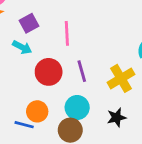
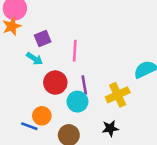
cyan circle: (77, 108) -> (77, 102), moved

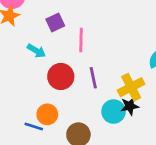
purple square: (43, 38) -> (55, 22), moved
cyan circle: (77, 102) -> (114, 112), moved
black star: (110, 128) -> (130, 106), moved

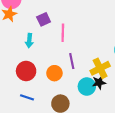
cyan arrow: (36, 51) -> (29, 41), turned 64
red circle: (61, 76) -> (26, 71), moved
orange circle: (47, 114) -> (54, 73), moved

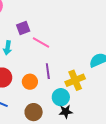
pink line: (63, 33) -> (41, 42), turned -66
black star: (99, 83) -> (66, 112), moved

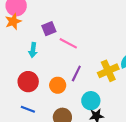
purple line: (48, 71) -> (76, 73), turned 35
yellow cross: (75, 80) -> (108, 71), moved

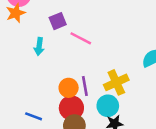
yellow cross: (108, 71) -> (116, 82), moved
purple line: (76, 73) -> (85, 86), moved, turned -35
red circle: (28, 82) -> (71, 108), moved

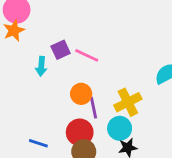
purple square: (58, 21) -> (61, 50), moved
orange circle: (69, 88) -> (81, 94), moved

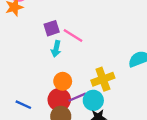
cyan arrow: (41, 66) -> (56, 49), moved
orange circle: (81, 94) -> (63, 81), moved
purple line: (93, 108) -> (77, 97), moved, turned 72

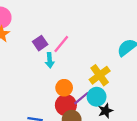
pink line: (73, 36) -> (61, 44), turned -66

